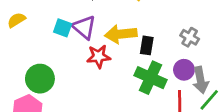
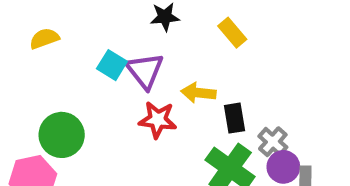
yellow arrow: (121, 34) -> (198, 93), size x0.7
gray cross: (190, 37) -> (273, 142), moved
black rectangle: (147, 45) -> (234, 118), turned -30

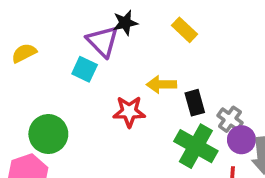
purple triangle: (145, 71) -> (102, 41), moved

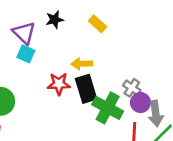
purple triangle: (102, 41) -> (24, 33), moved
black rectangle: (195, 103) -> (86, 89), moved, size x1.5

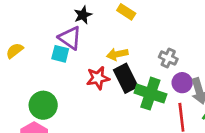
purple triangle: (24, 33) -> (70, 38), moved
gray cross: (132, 88) -> (168, 58), moved

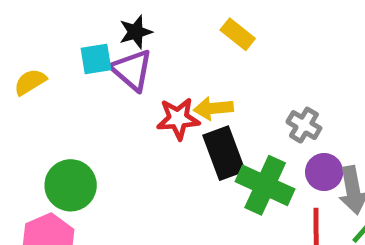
black star: (83, 15) -> (136, 32), moved
cyan square: (60, 54) -> (96, 59), moved, turned -30
red star: (98, 78) -> (178, 119), moved

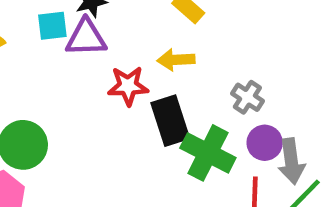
purple triangle: (132, 70) -> (86, 38), turned -45
yellow arrow: (213, 108) -> (176, 60), moved

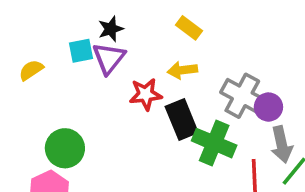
purple triangle: (86, 38) -> (109, 58), turned -45
gray cross: (247, 97) -> (242, 96), size x1.6
purple circle: (265, 143) -> (268, 107), moved

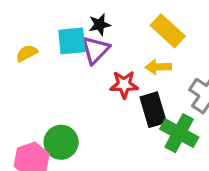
yellow rectangle: (189, 28) -> (168, 31), size x1.5
cyan square: (81, 51) -> (72, 41), size x1.4
green circle: (65, 148) -> (61, 142), moved

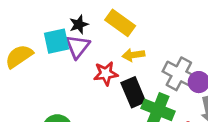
yellow rectangle: (168, 31) -> (120, 23), moved
yellow semicircle: (27, 53) -> (19, 56), size x1.5

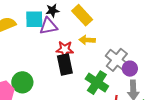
purple triangle: (78, 47) -> (48, 26), turned 30
black rectangle: (133, 92) -> (65, 64), moved

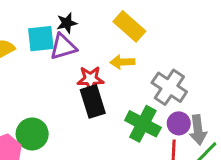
yellow rectangle: (82, 15) -> (129, 26), moved
purple circle: (130, 69) -> (179, 123), moved

